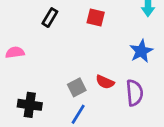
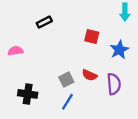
black rectangle: (50, 18) -> (44, 22), turned 32
red square: (96, 18) -> (92, 36), moved

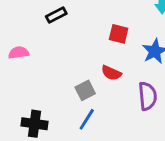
red semicircle: (90, 75) -> (111, 73), moved
black cross: (28, 94) -> (34, 124), moved

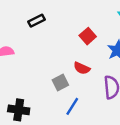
red square: (119, 34) -> (88, 36), turned 35
blue line: (87, 119) -> (72, 106), moved

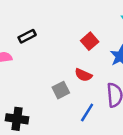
black rectangle: (37, 21) -> (27, 36), moved
blue line: (72, 106) -> (87, 113), moved

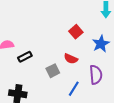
black rectangle: (27, 36) -> (25, 57), moved

